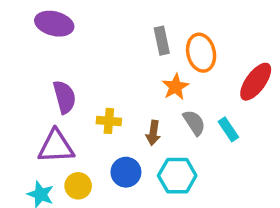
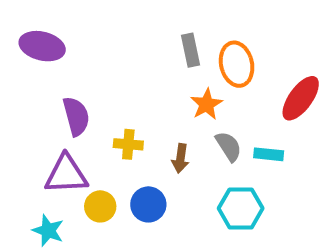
purple ellipse: (54, 24) -> (42, 46), moved
cyan rectangle: (228, 129) -> (269, 154), turned -50
cyan hexagon: (177, 176) -> (241, 208), moved
yellow circle: (78, 186) -> (100, 206), moved

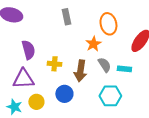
gray rectangle: (190, 50) -> (66, 17), moved
brown arrow: (180, 158) -> (80, 71), size x1.5
yellow circle: (100, 206) -> (36, 102), moved

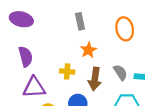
orange star: (93, 44) -> (88, 50), moved
purple semicircle: (28, 50) -> (26, 57), moved

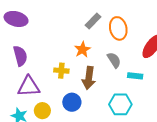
gray rectangle: (80, 21) -> (93, 21), moved, turned 56
gray semicircle: (120, 72) -> (114, 60), moved

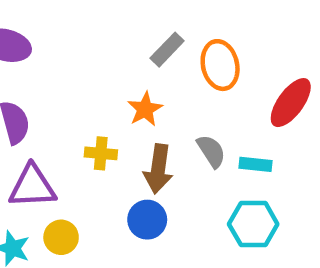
gray semicircle: (114, 60) -> (211, 151), moved
blue circle: (72, 102) -> (147, 220), moved
cyan hexagon: (120, 104) -> (253, 224), moved

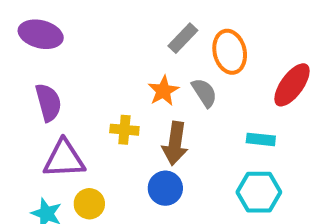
gray semicircle: (211, 151) -> (204, 93), moved

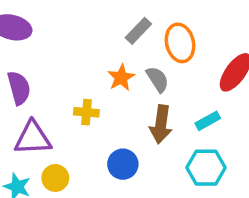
cyan rectangle: (261, 139) -> (208, 121), turned -35
brown arrow: (175, 143) -> (161, 124), moved

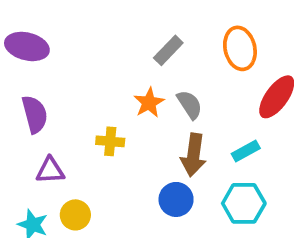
orange ellipse: (180, 43) -> (240, 48), moved
purple triangle: (33, 138) -> (50, 170), size x0.7
blue circle: (123, 164) -> (176, 199), moved

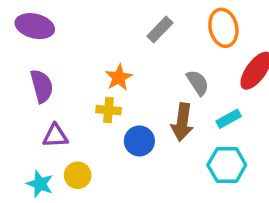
orange star: (149, 103) -> (119, 78), moved
gray semicircle: (190, 105) -> (198, 83), moved
blue circle: (176, 199) -> (139, 141), moved

